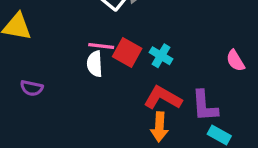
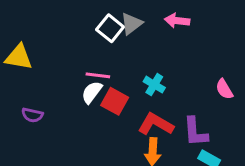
red square: (127, 52) -> (115, 101), moved
white semicircle: (95, 64) -> (92, 92), turned 40

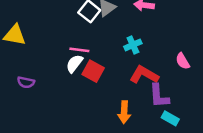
cyan cross: (154, 85) -> (133, 45), moved, turned 35
red L-shape: (156, 124) -> (144, 75), moved

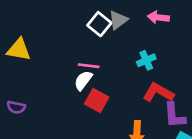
red square: (93, 71) -> (97, 101), moved
purple semicircle: (26, 82) -> (16, 107), moved

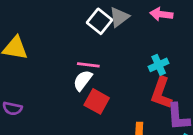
cyan cross: (146, 60) -> (159, 65), moved
red L-shape: (158, 92) -> (161, 93), turned -100

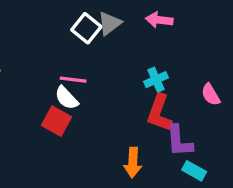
white semicircle: (83, 80) -> (66, 98), turned -80
red square: (97, 101) -> (57, 121), moved

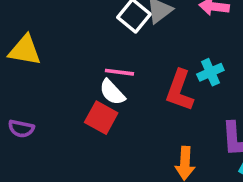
red L-shape: (159, 113) -> (180, 90), moved

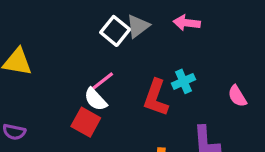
pink line: (119, 72) -> (102, 81), turned -45

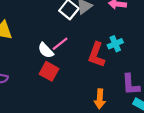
white semicircle: (96, 99) -> (46, 50), moved

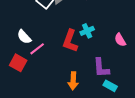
pink line: (60, 44) -> (37, 49), moved
red square: (49, 71) -> (18, 63), moved

